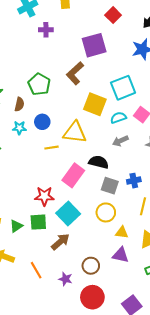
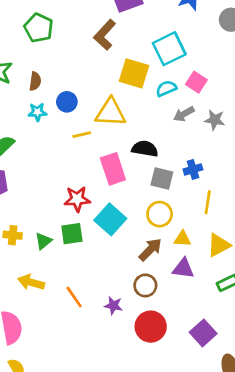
green pentagon: (39, 84) -> (39, 28), moved
gray arrow: (120, 141) -> (184, 114), moved
pink rectangle: (73, 175) -> (113, 169), turned -50
brown arrow: (60, 242) -> (150, 249), moved

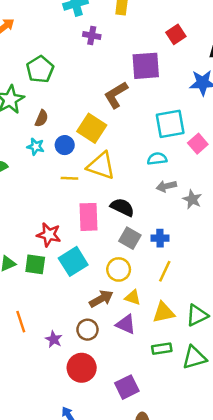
green pentagon: (39, 28) -> (40, 69), moved
yellow square: (134, 73) -> (92, 128), moved
pink square: (196, 82) -> (198, 144), moved

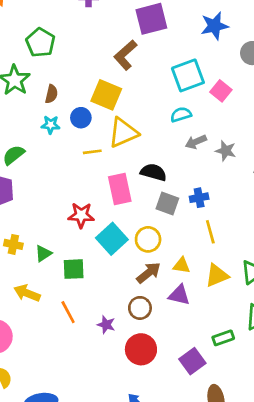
yellow triangle: (101, 166) -> (123, 133), turned -32
green square: (35, 264) -> (74, 269), moved
yellow circle: (119, 269) -> (148, 239), moved
yellow line: (165, 271) -> (210, 232), turned -30
green rectangle: (162, 349) -> (223, 338), moved

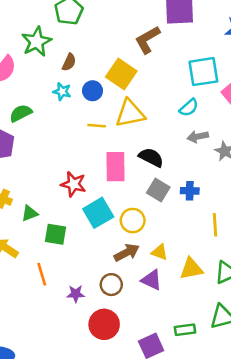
cyan semicircle: (181, 115) -> (189, 108), turned 144
yellow line: (210, 232) -> (215, 225), moved
purple star: (106, 325) -> (76, 294), turned -30

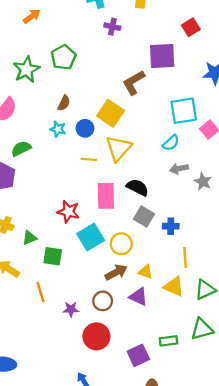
green star: (37, 42) -> (26, 70), moved
yellow triangle: (130, 113) -> (118, 148), turned -36
blue cross: (190, 191) -> (171, 226), moved
yellow line: (215, 225) -> (185, 258), moved
yellow triangle: (191, 269) -> (174, 286), turned 35

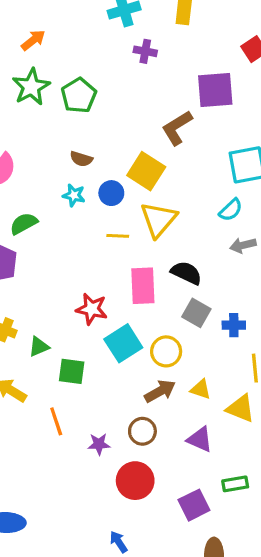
green star: (26, 70) -> (31, 87), moved
brown semicircle: (64, 103) -> (81, 159), turned 84
purple triangle: (138, 297) -> (200, 439), moved

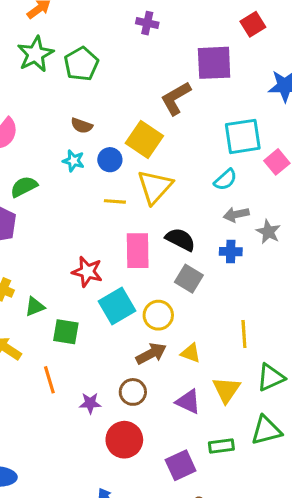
blue cross: (234, 325) -> (231, 252), moved
yellow triangle: (241, 408) -> (226, 390), moved, turned 40

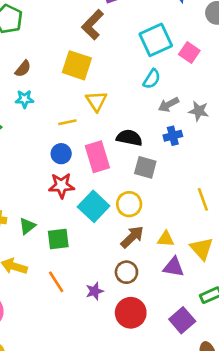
brown semicircle: (82, 126) -> (23, 69), turned -54
blue circle: (110, 160) -> (61, 154), moved
yellow triangle: (155, 187) -> (96, 101), size x0.7
yellow triangle: (191, 353) -> (166, 239), moved

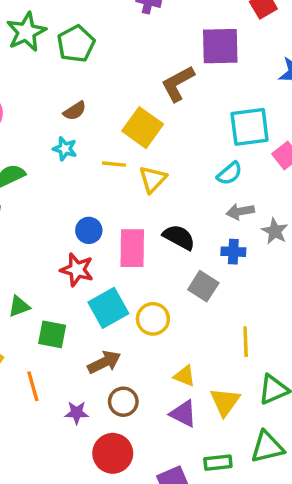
yellow line: (67, 122) -> (114, 164), moved
gray square: (145, 167) -> (203, 286), moved
brown arrow: (132, 237) -> (104, 362), moved

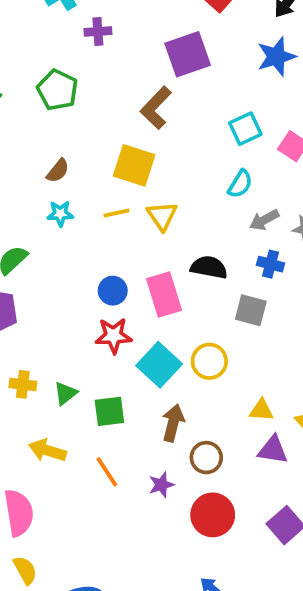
green pentagon: (76, 44) -> (57, 90), moved
cyan square: (250, 127) -> (245, 129), size x0.7
blue cross: (233, 252) -> (271, 264), turned 30
brown arrow: (104, 362) -> (173, 423), turned -32

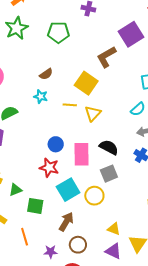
purple square: (188, 54) -> (131, 34), turned -30
green pentagon: (57, 90) -> (58, 32), turned 30
gray square: (251, 310) -> (109, 174), moved, turned 36

